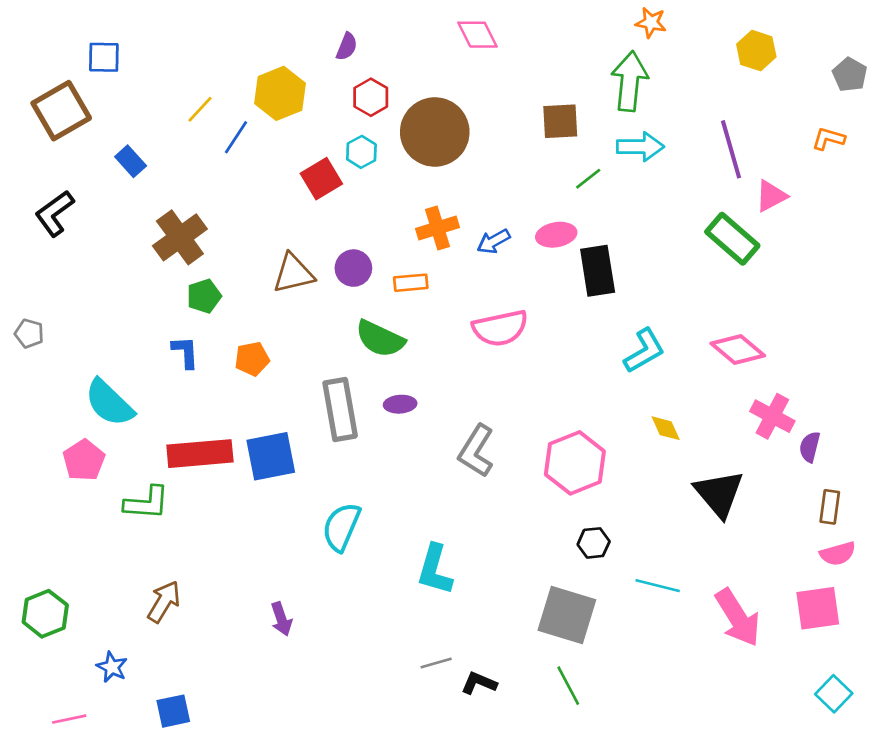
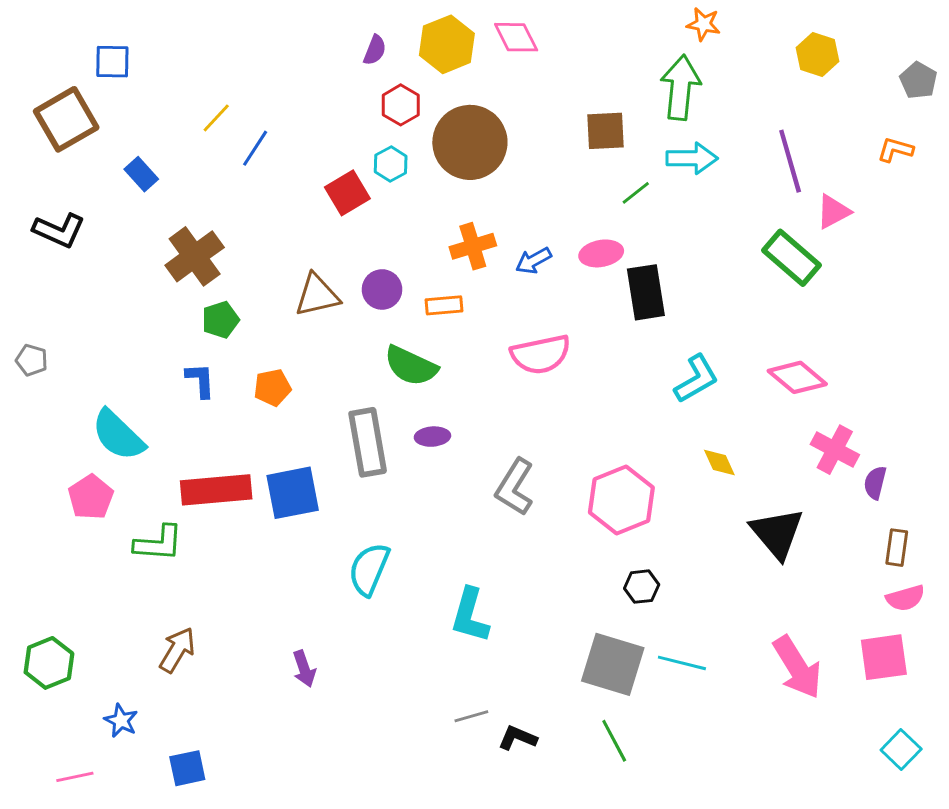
yellow hexagon: (280, 93) -> (447, 44), moved
black L-shape: (55, 213) -> (59, 230), turned -120
cyan line: (658, 586) -> (682, 663), moved

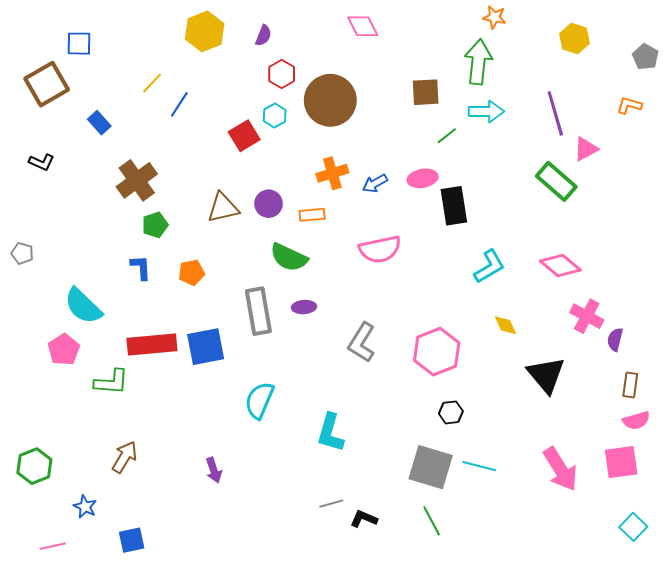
yellow hexagon: (447, 44) -> (205, 31), moved
black L-shape: (59, 230) -> (42, 162), size x0.7

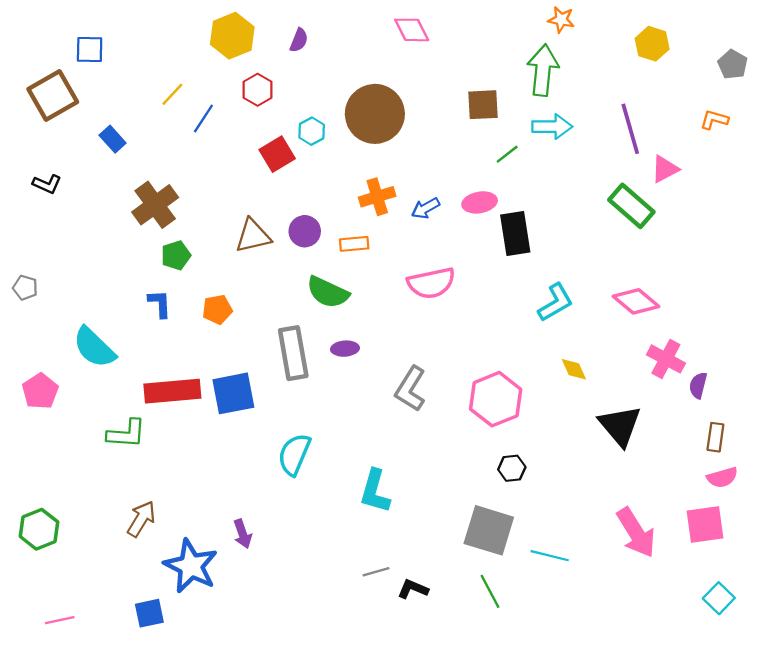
red hexagon: (282, 74) -> (258, 90), moved
pink pentagon: (64, 350) -> (40, 391), moved
cyan line: (479, 466) -> (550, 556), moved
blue star: (85, 507) -> (191, 566), moved, size x2.0

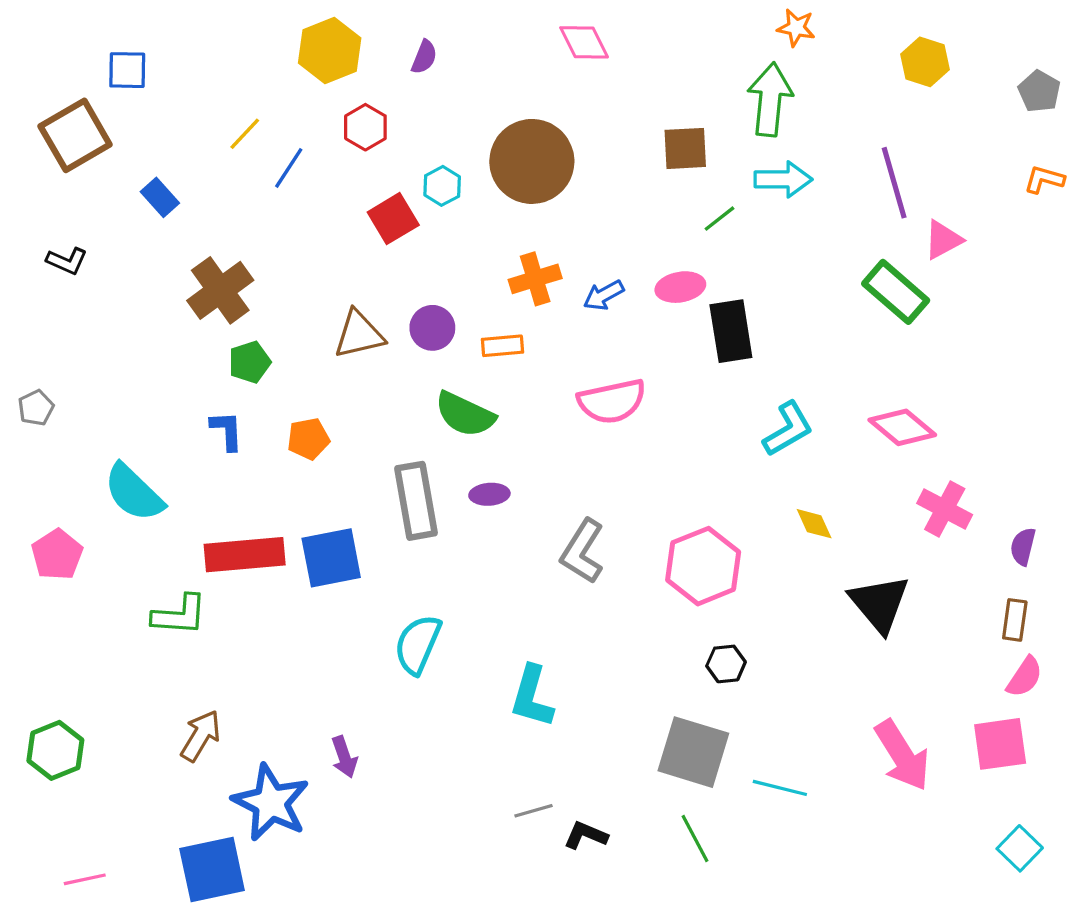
orange L-shape: (714, 120) -> (1044, 179), moved
gray pentagon: (25, 288) -> (36, 408), turned 30
purple semicircle: (698, 385) -> (1023, 546), moved
pink semicircle: (722, 477) -> (1025, 677), turned -40
blue square: (149, 613) -> (212, 870), size x1.6

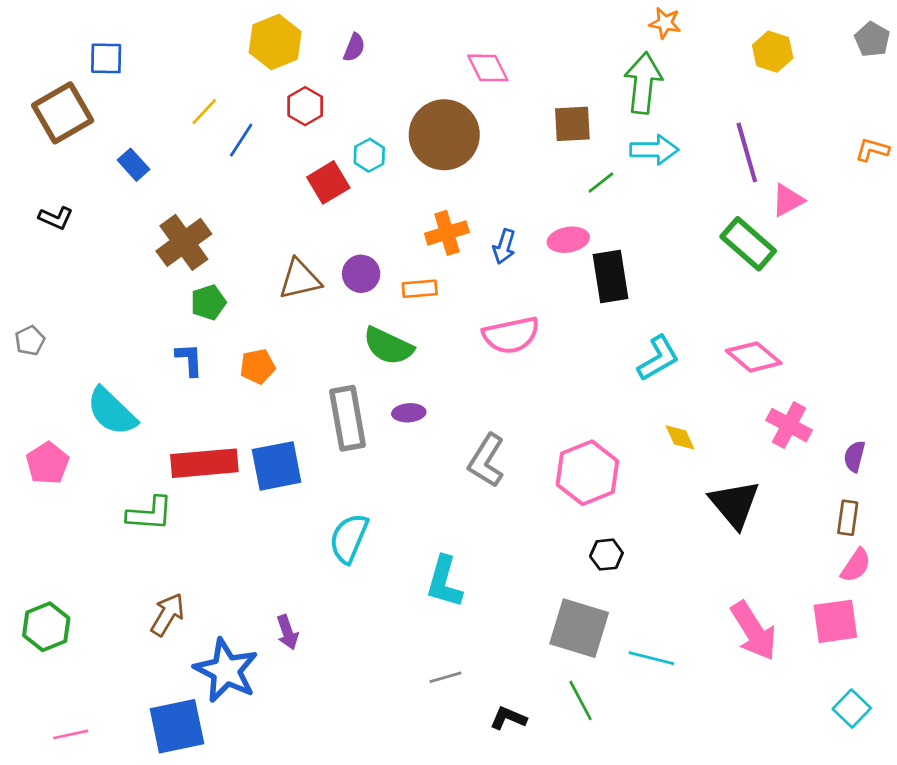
pink diamond: (584, 42) -> (488, 68), moved
gray pentagon: (1039, 91) -> (872, 39), moved
blue arrow: (604, 295) -> (504, 247), turned -44
black L-shape: (586, 835) -> (508, 718), moved

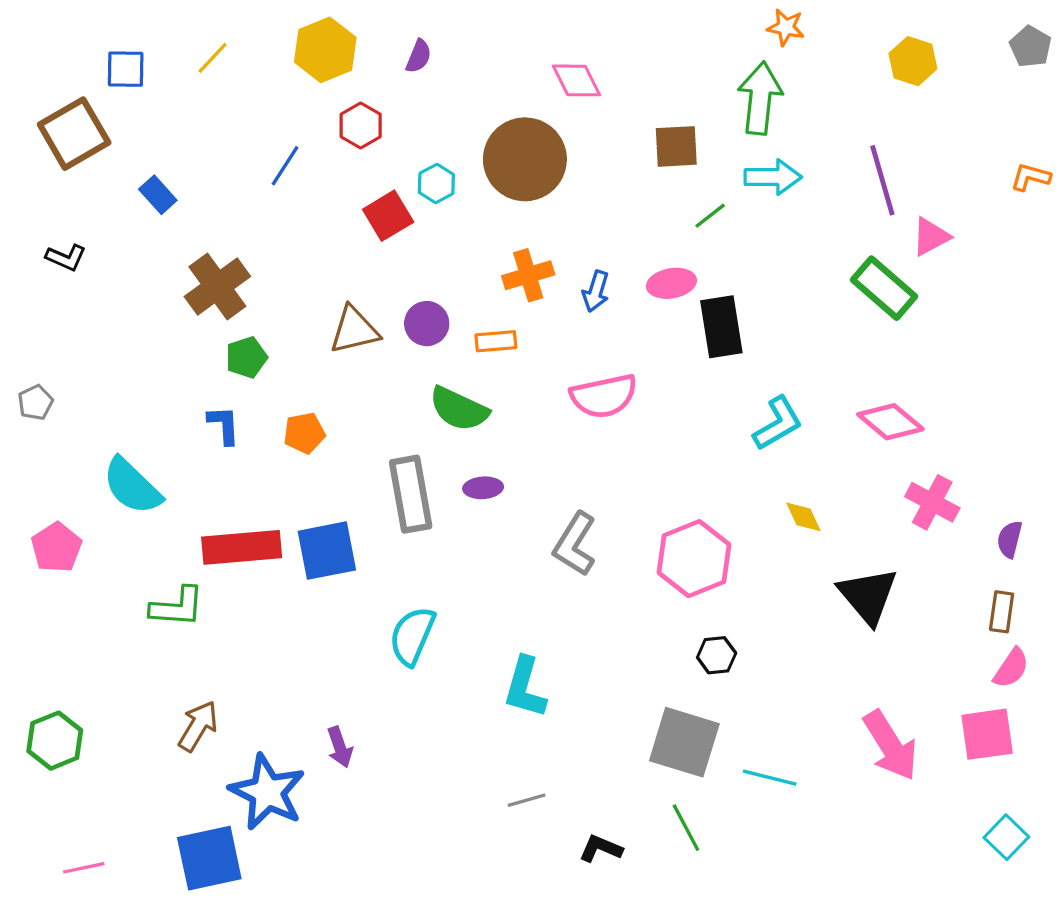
yellow line: (204, 112) -> (213, 58), moved

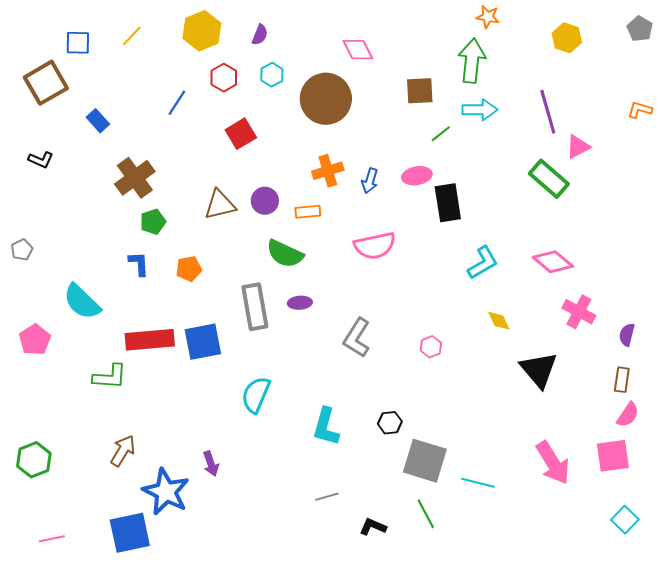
cyan hexagon: (436, 183) -> (272, 75), moved
pink hexagon: (694, 559) -> (431, 347), size x0.5
black hexagon: (717, 655) -> (390, 423), moved

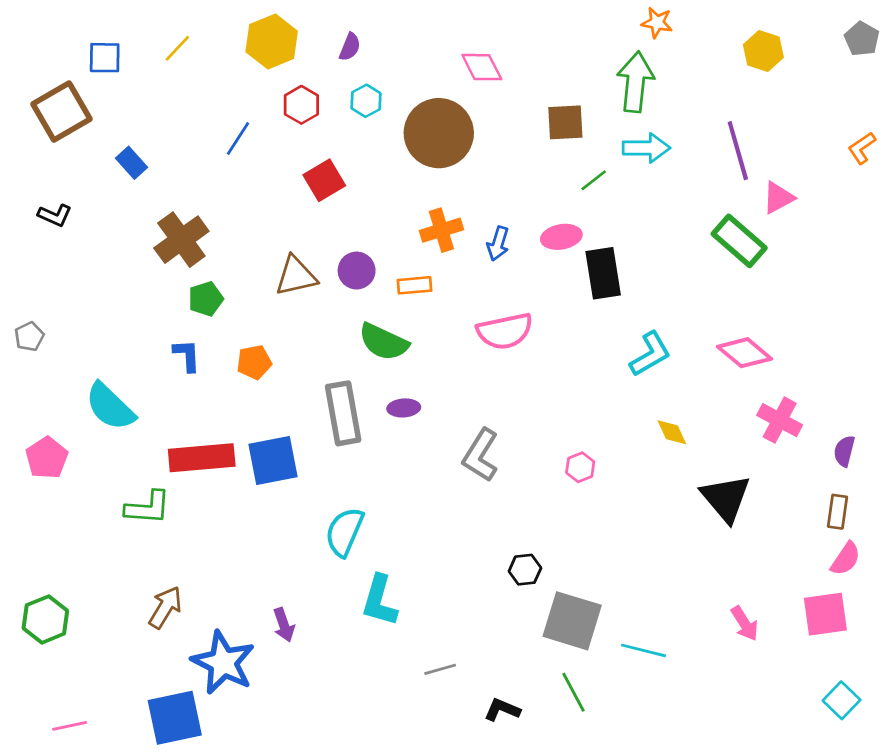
orange L-shape: (640, 110) -> (862, 148), turned -50
cyan L-shape: (326, 427) -> (379, 601), moved
pink arrow: (553, 463) -> (745, 624), size x0.6

